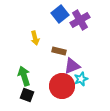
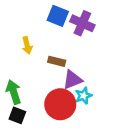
blue square: (60, 14) -> (58, 16), turned -30
purple cross: (80, 20) -> (82, 23), turned -36

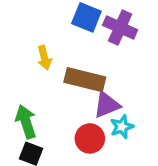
brown rectangle: (57, 61) -> (85, 80), size x1.6
red circle: (60, 104) -> (90, 138), size x0.7

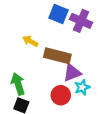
yellow arrow: (44, 58) -> (30, 41), turned 133

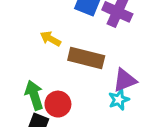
purple triangle: (72, 73) -> (125, 80), moved
red circle: (61, 95) -> (58, 104), moved

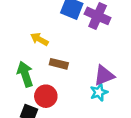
brown rectangle: (86, 58) -> (59, 64), moved, size x0.6
green arrow: (34, 95) -> (25, 74), moved

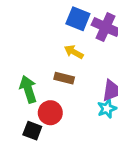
yellow arrow: (39, 39) -> (74, 52), moved

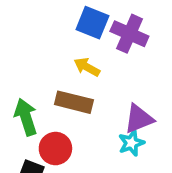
brown rectangle: (64, 78) -> (74, 102), size x1.4

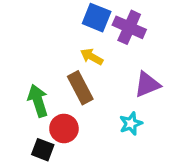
brown rectangle: (74, 102) -> (80, 88), turned 48
purple triangle: (139, 119) -> (147, 84), moved

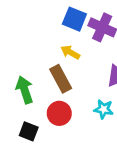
cyan star: (131, 124) -> (104, 109), turned 30
red circle: (64, 128) -> (59, 113), moved

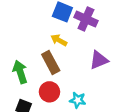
cyan star: (104, 109) -> (78, 100), moved

